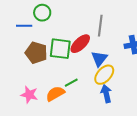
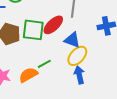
blue triangle: (99, 59) -> (72, 40), turned -48

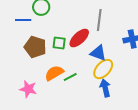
green square: (33, 30) -> (59, 43), size x0.6
orange semicircle: (28, 75) -> (54, 73), moved

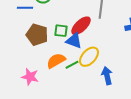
blue triangle: (98, 53) -> (74, 41), moved
yellow ellipse: (103, 69) -> (89, 57), moved

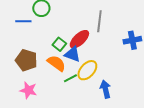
green square: (61, 31) -> (59, 44), turned 32
brown pentagon: (37, 35) -> (26, 60), moved
orange semicircle: (56, 61) -> (56, 63), moved, turned 66

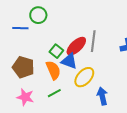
gray line: (99, 21) -> (93, 41), moved
orange semicircle: (56, 63) -> (53, 70), turned 30
green line: (70, 78) -> (54, 93), moved

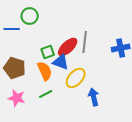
green square: (56, 51) -> (48, 52), turned 32

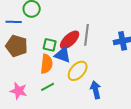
green square: (48, 52) -> (50, 45), turned 32
brown pentagon: (15, 68) -> (17, 46), moved
orange semicircle: (45, 71) -> (47, 64), turned 30

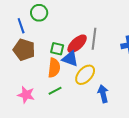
blue line: (14, 22) -> (21, 26), turned 70

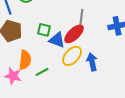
red ellipse: (77, 44) -> (74, 34), moved
orange semicircle: (54, 68) -> (25, 60), moved
blue arrow: (103, 94) -> (92, 62), moved

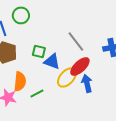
gray line: (81, 20) -> (76, 41), turned -45
red ellipse: (74, 34) -> (80, 66), moved

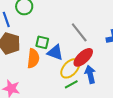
orange semicircle: (20, 81) -> (33, 58), moved
green line: (37, 93) -> (71, 84), moved

